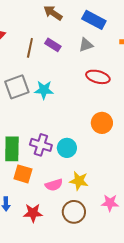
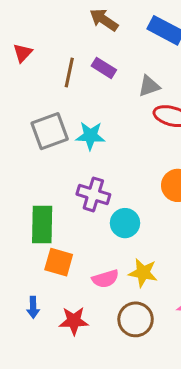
gray triangle: (86, 45) -> (149, 86), moved
purple cross: (41, 145) -> (93, 194), moved

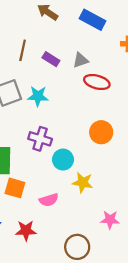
purple rectangle: (104, 68) -> (51, 59), moved
yellow star: (143, 273) -> (83, 182), moved
brown circle: (136, 319) -> (77, 247), moved

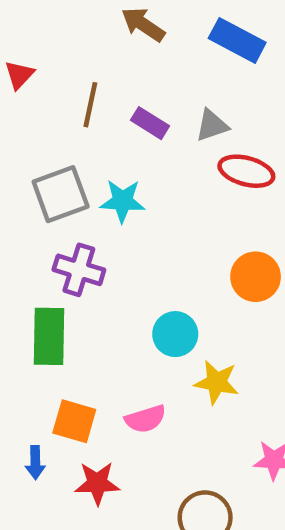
purple cross: (40, 139) -> (79, 270), moved
orange square: (15, 188) -> (74, 421), moved

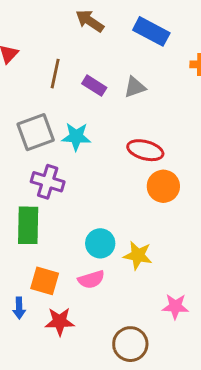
red ellipse: (246, 171) -> (145, 150), moved
cyan circle: (175, 334) -> (100, 243), moved

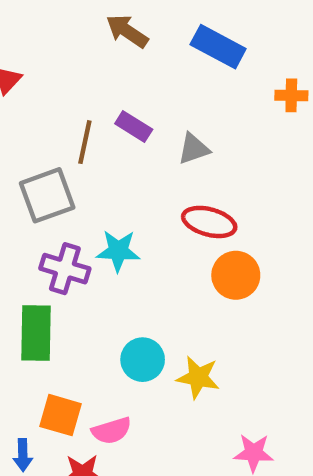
brown line: (55, 74) -> (85, 142), moved
gray triangle: (135, 87) -> (194, 149), moved
cyan star: (76, 137) -> (118, 251), moved
pink semicircle: (91, 279) -> (112, 431), moved

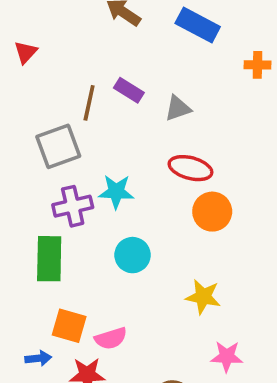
purple cross: (65, 269) -> (73, 206), turned -30
cyan circle: (143, 360) -> (133, 255), moved
yellow star: (198, 377) -> (203, 297), moved
blue arrow: (23, 455) -> (38, 358), turned -95

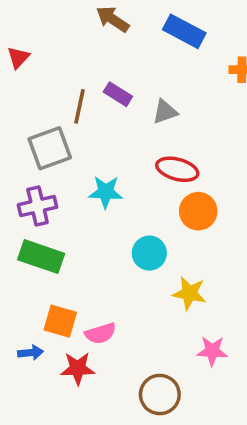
purple cross: (73, 206) -> (38, 206), moved
cyan circle: (133, 255) -> (149, 253), moved
green rectangle: (49, 259) -> (41, 257), turned -72

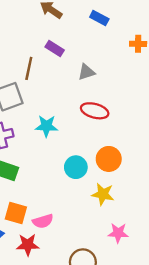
blue rectangle: (184, 31) -> (99, 18), size x0.7
purple rectangle: (118, 94) -> (55, 49), moved
orange circle: (198, 211) -> (109, 159), moved

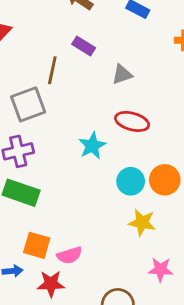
cyan star: (46, 126) -> (92, 146), moved, turned -30
orange circle: (109, 159) -> (165, 180), moved
cyan circle: (76, 167) -> (131, 181), moved

